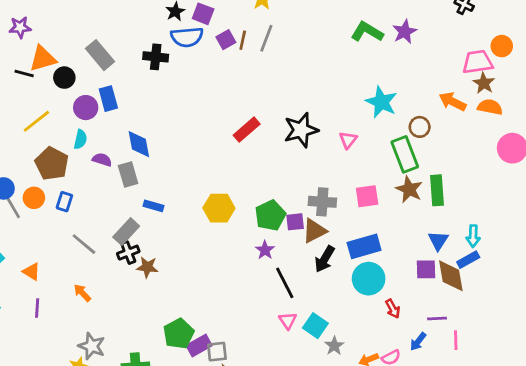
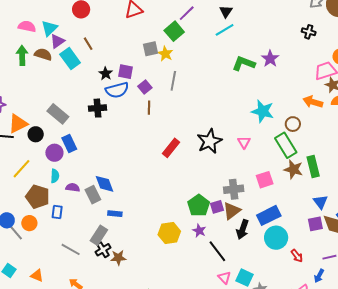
brown line: (243, 40) -> (149, 108), moved
blue diamond: (139, 144) -> (105, 184), moved
blue rectangle: (64, 202) -> (57, 212), moved
yellow hexagon: (219, 208) -> (169, 233), moved

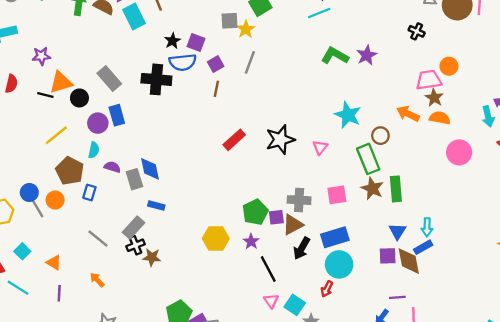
black cross: (97, 108) -> (156, 79), size x1.4
red arrow: (297, 256) -> (327, 289), moved, turned 56

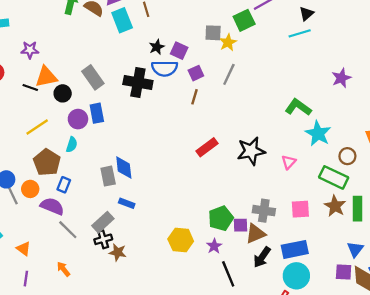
green L-shape: (335, 56) -> (298, 107), moved
green rectangle: (368, 159) -> (334, 177), turned -48
purple semicircle: (112, 167) -> (52, 206), moved, size x1.5

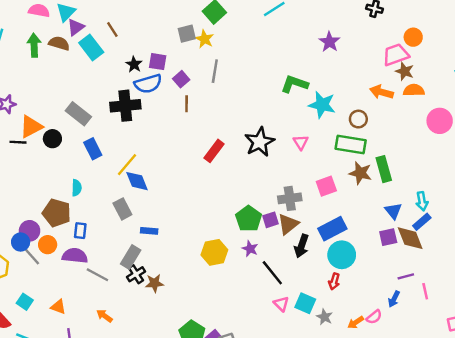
purple circle: (78, 119) -> (30, 231), moved
yellow line: (37, 127) -> (127, 165), moved
blue diamond: (124, 168) -> (137, 181), moved

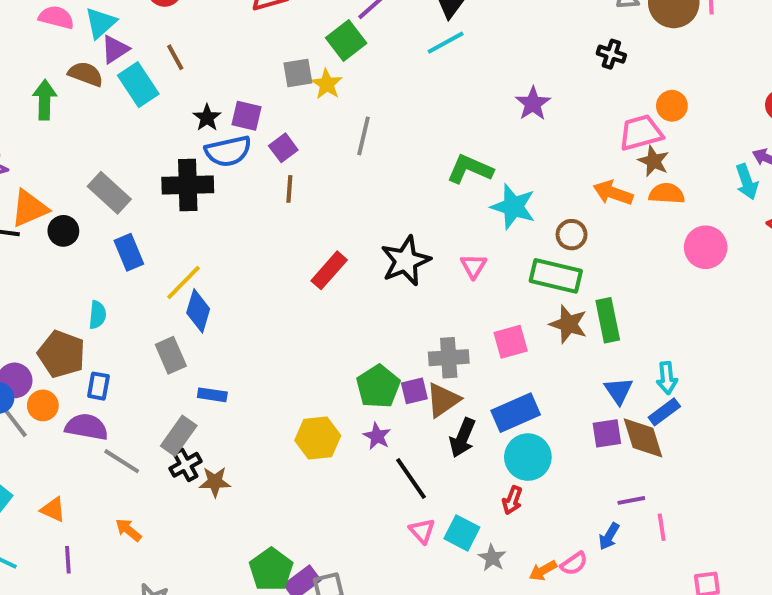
green arrow: (34, 45) -> (45, 100), moved
gray line: (215, 71) -> (363, 136), moved
blue diamond: (137, 181) -> (198, 311), turned 35

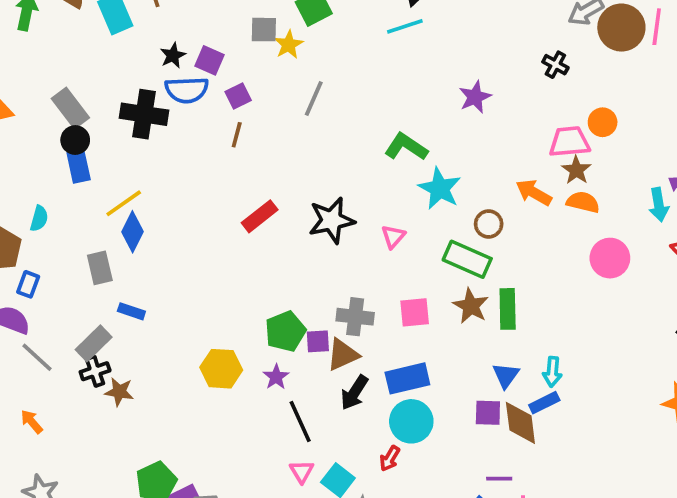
black circle: (63, 231) -> (75, 140), moved

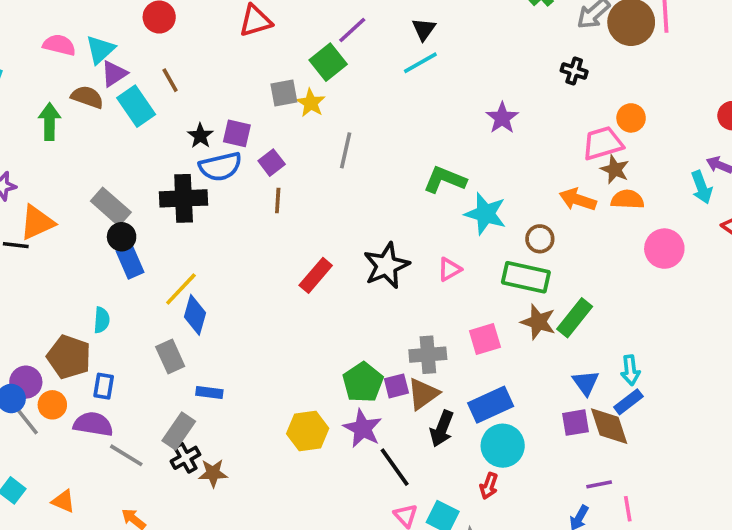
pink triangle: (393, 237) -> (449, 269), turned 30
green rectangle: (508, 309) -> (575, 318), turned 51
purple star: (276, 377) -> (363, 428), size x1.5

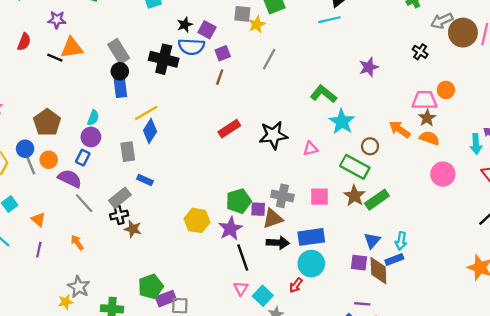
brown pentagon: (69, 357) -> (47, 122), moved
purple circle: (26, 382) -> (91, 137), moved
black arrow: (442, 429) -> (278, 243), turned -125

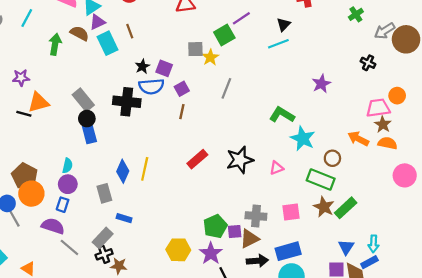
yellow line: (146, 113) -> (145, 169), moved, turned -40
orange circle: (49, 160) -> (31, 194), moved, size x1.5

